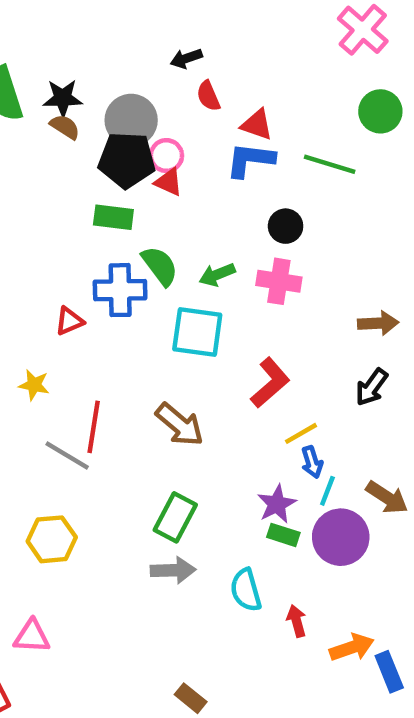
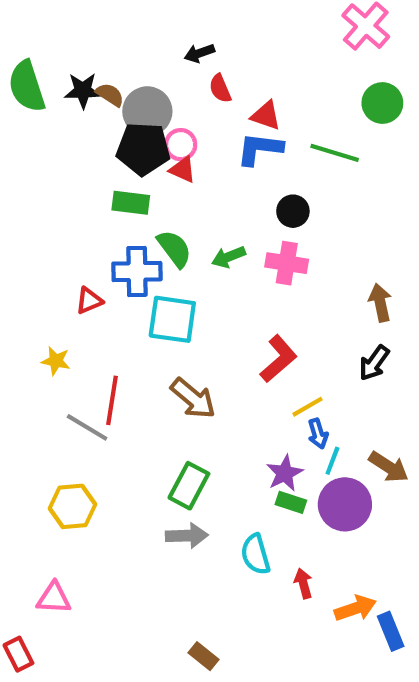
brown semicircle: (65, 127) -> (110, 95), moved
brown arrow: (378, 323) -> (380, 303), turned -99
cyan square: (197, 332) -> (172, 319), moved

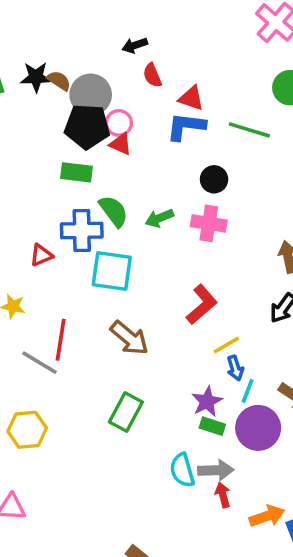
gray arrow: (187, 536) -> (216, 470), moved

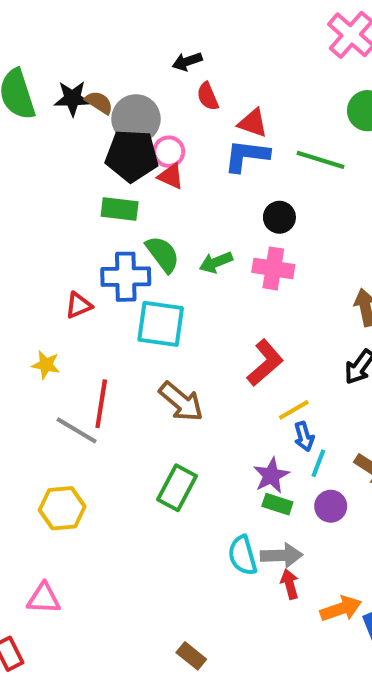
purple circle: (258, 428) -> (331, 506), size x0.6

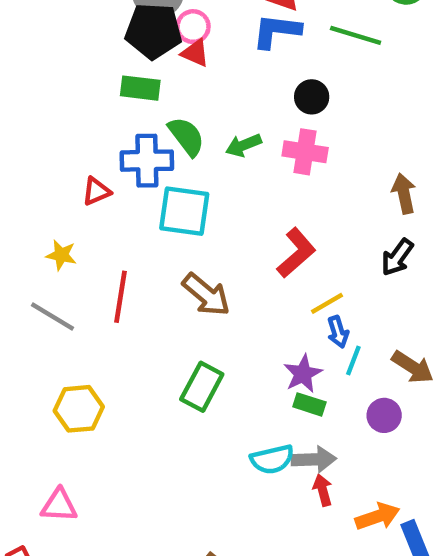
gray line: (77, 430) -> (52, 317), moved
purple circle: (331, 506) -> (384, 415), moved
cyan semicircle: (243, 555) -> (272, 459), turned -87

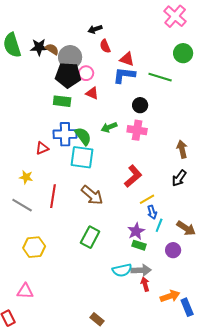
red triangle: (195, 53) -> (92, 93), moved
green semicircle: (186, 136) -> (83, 136), moved

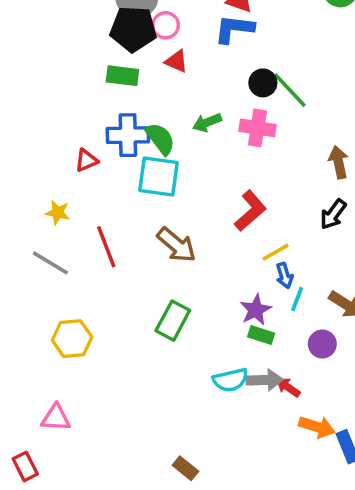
green line: (160, 77) -> (290, 90), moved, turned 30
red line: (53, 196) -> (106, 247), turned -30
red arrow: (145, 284) -> (288, 387), moved, turned -40
orange arrow: (170, 296) -> (317, 427), turned 36

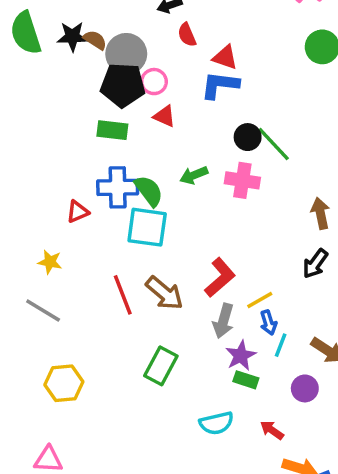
red L-shape: (250, 211) -> (220, 278), moved
red line: (106, 247) -> (123, 295), moved
gray arrow: (265, 380) -> (223, 321), moved, turned 108

